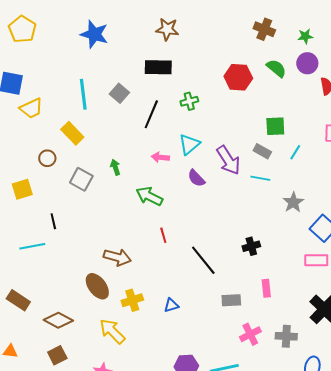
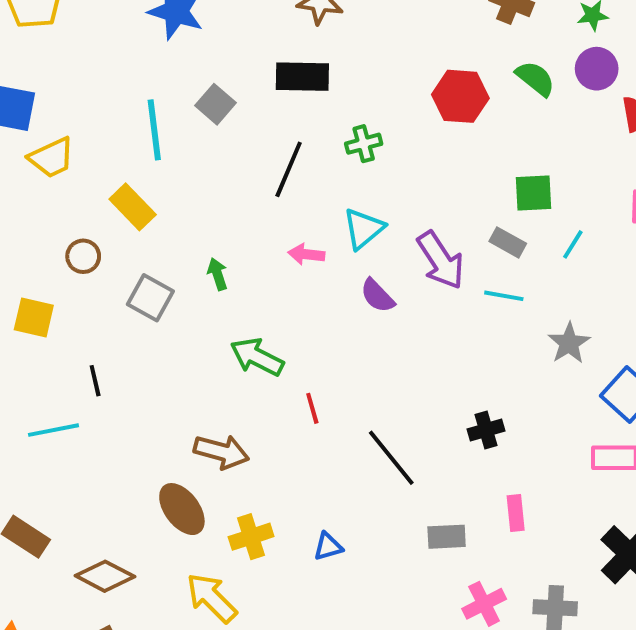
gray square: (119, 93) -> (215, 104), moved
yellow square: (22, 189) -> (34, 317), turned 30
green arrow: (149, 196) -> (257, 357), moved

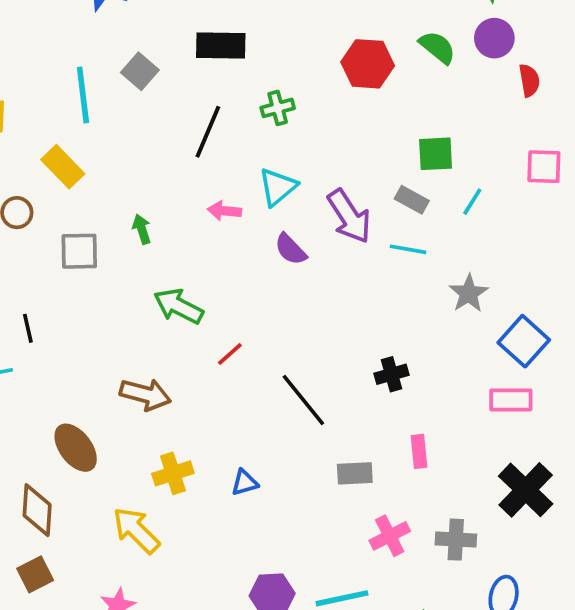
gray square: (150, 298) -> (79, 251), turned -30
red line: (312, 408) -> (230, 354), turned 64
brown ellipse: (182, 509) -> (76, 448), moved
brown diamond: (105, 576) -> (37, 510), turned 66

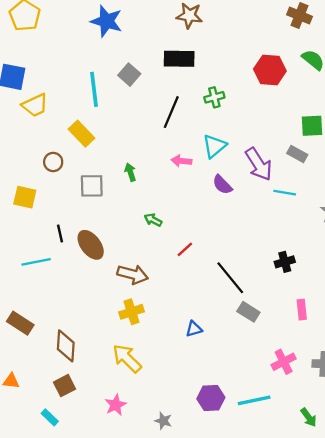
cyan line: (408, 249) -> (285, 193), moved
green arrow: (178, 306) -> (153, 220), size x0.6
brown ellipse: (76, 448) -> (91, 245), moved
yellow cross: (173, 473) -> (131, 312), moved
gray rectangle: (355, 473) -> (248, 312), moved, turned 35

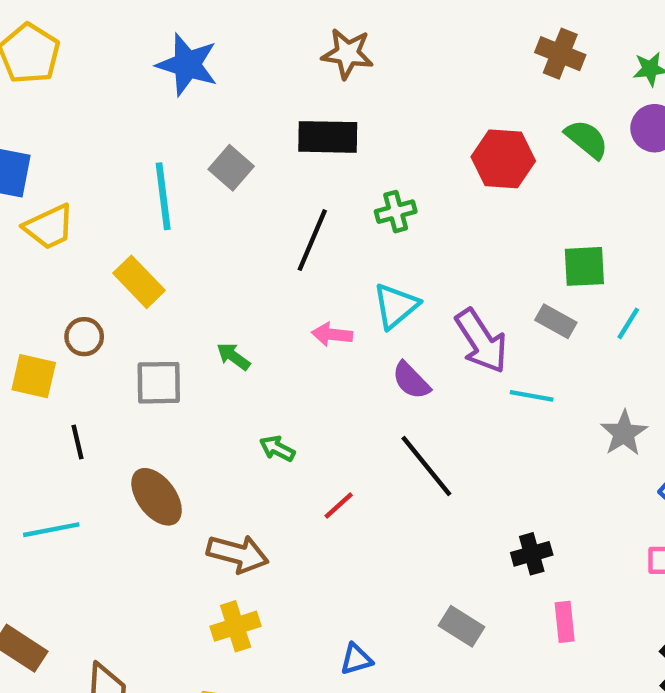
green arrow: (130, 172) -> (233, 356), turned -36
yellow square: (25, 197) -> (34, 376), moved
black line: (60, 234) -> (78, 442), moved
black cross: (285, 262) -> (532, 554), moved
black line: (230, 278) -> (426, 466), moved

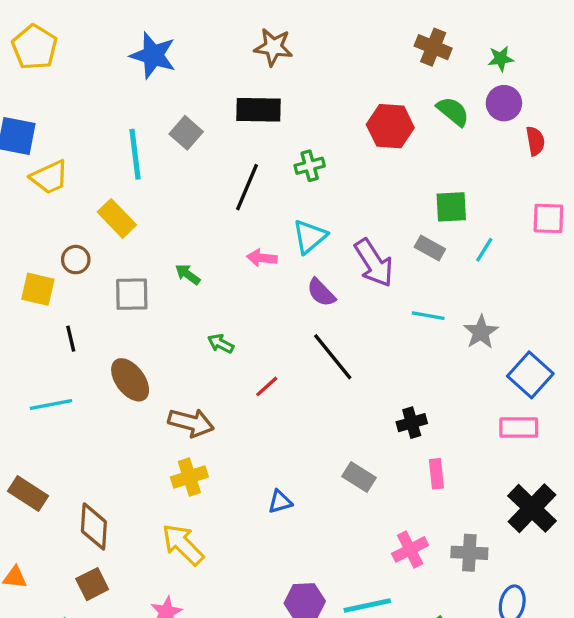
cyan line: (532, 396) -> (428, 316), moved

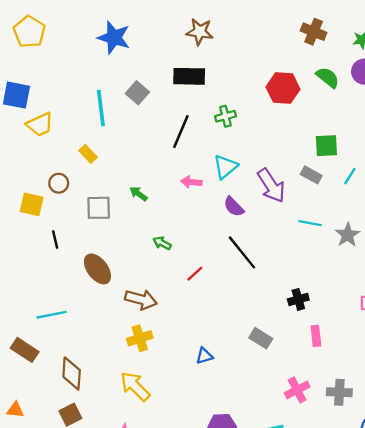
yellow rectangle: (117, 218) -> (88, 154), size x0.7
cyan line: (51, 405) -> (52, 315), moved

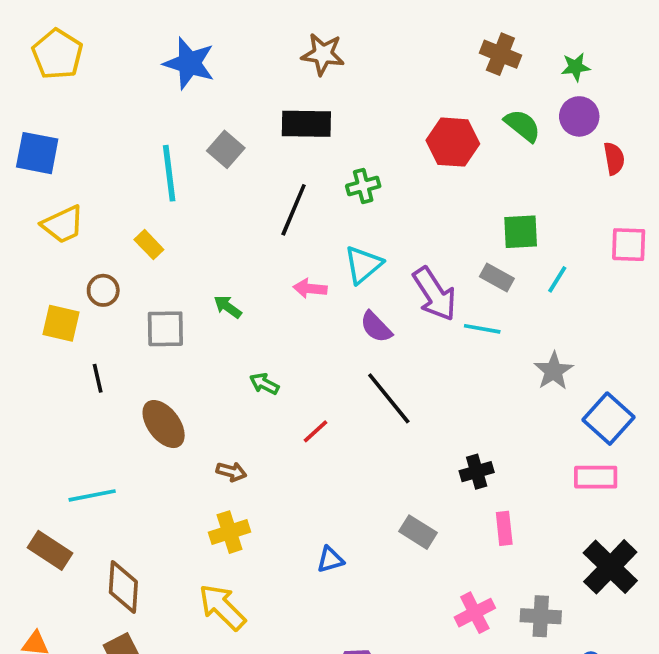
yellow trapezoid: (40, 124) -> (63, 224), moved
cyan line: (310, 223) -> (482, 329), moved
brown arrow: (141, 299) -> (231, 472), size x0.6

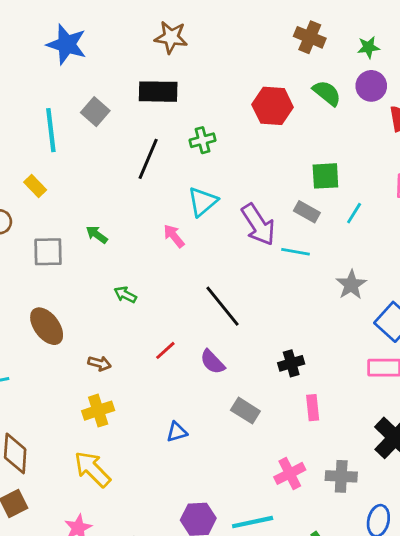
pink arrow: (310, 289) -> (174, 236), moved, turned 45
purple semicircle: (376, 327) -> (213, 362), moved
red line: (316, 431) -> (165, 350), moved

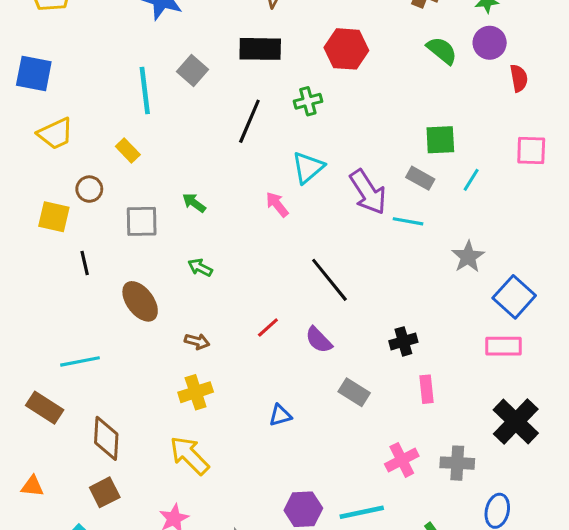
red hexagon: (273, 106) -> (346, 49), moved
green arrow: (125, 295) -> (200, 268), moved

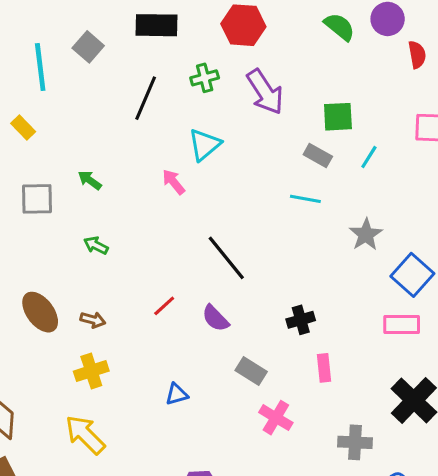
purple arrow: (368, 192) -> (265, 92), moved
brown ellipse: (140, 301) -> (40, 312), moved
pink cross: (402, 460) -> (276, 418), moved, turned -32

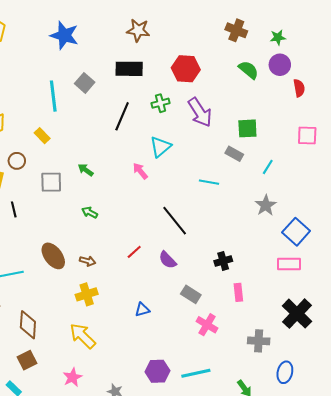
cyan line: (369, 157) -> (268, 167), moved
cyan line: (305, 199) -> (209, 182), moved

